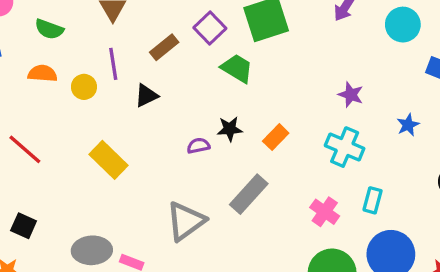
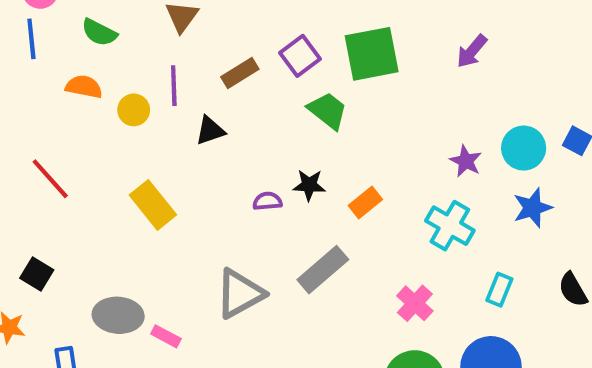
cyan circle: (403, 25) -> (524, 148), moved
blue star: (408, 125) -> (533, 208), size x1.4
cyan rectangle: (373, 200) -> (499, 290), moved

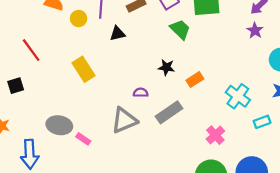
purple star: (466, 161) -> (255, 30), moved
purple semicircle: (267, 201) -> (141, 93), moved
black square: (37, 274) -> (16, 86), moved, turned 35
cyan rectangle: (499, 290) -> (262, 122), moved, turned 42

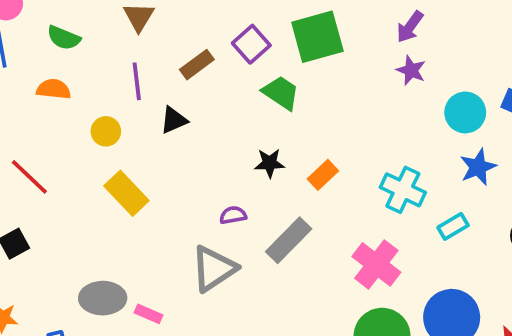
yellow circle: (79, 19) -> (106, 131), moved
pink cross: (215, 135) -> (376, 264), size x1.4

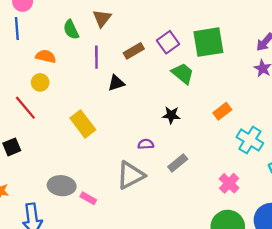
green semicircle: (64, 38) -> (71, 30), moved, turned 36
yellow circle: (106, 131) -> (40, 82), moved
orange rectangle: (323, 175) -> (222, 111), moved
gray rectangle: (289, 240) -> (178, 163), size x0.7
pink cross: (376, 264) -> (229, 183), size x0.7

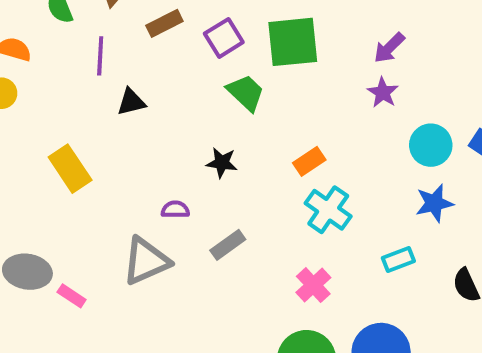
brown rectangle: (134, 51) -> (164, 23), moved
cyan cross: (250, 140) -> (328, 210), moved

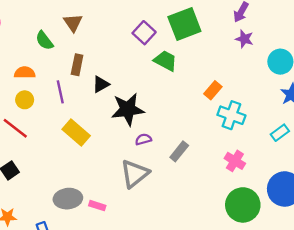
brown rectangle: (164, 23) -> (77, 65), moved, turned -36
purple line: (100, 56) -> (60, 92), moved
black star: (222, 163) -> (128, 109), moved, size x1.8

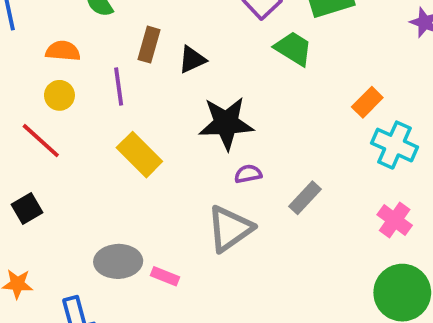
black triangle: (101, 84) -> (192, 60), moved

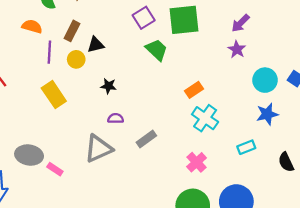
orange semicircle: (63, 51) -> (32, 26), moved
yellow circle: (59, 95) -> (76, 59), moved
black star: (226, 123) -> (108, 86), size x0.5

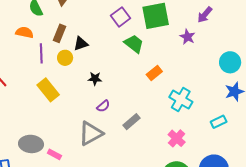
purple star: (237, 49) -> (187, 37), moved
orange rectangle: (194, 90) -> (154, 73), moved
purple semicircle: (116, 118) -> (103, 106), turned 144

